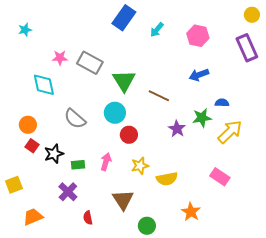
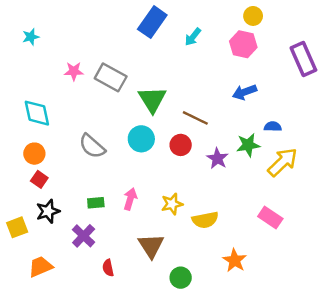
yellow circle: (252, 15) -> (253, 16), moved
cyan diamond: (44, 85) -> (37, 113), moved
red circle: (129, 135) -> (181, 145), moved
black star: (54, 154) -> (48, 211), moved

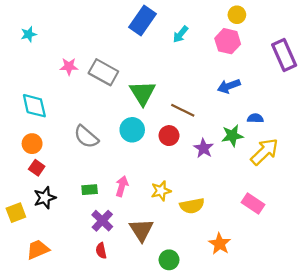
purple cross: (84, 236) -> (102, 221), moved

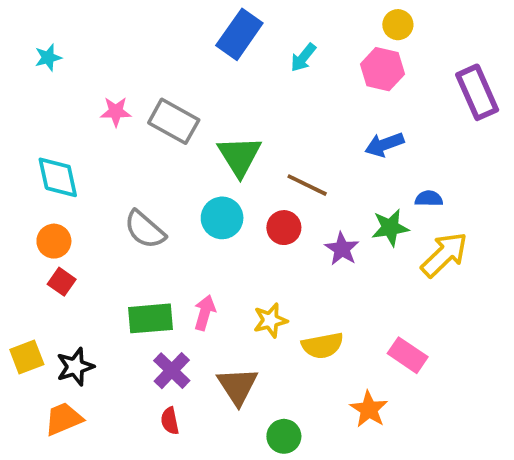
green rectangle: (90, 190) -> (151, 318), size x1.6
black star: (45, 198) -> (75, 367), moved
pink rectangle: (253, 203) -> (408, 355), moved

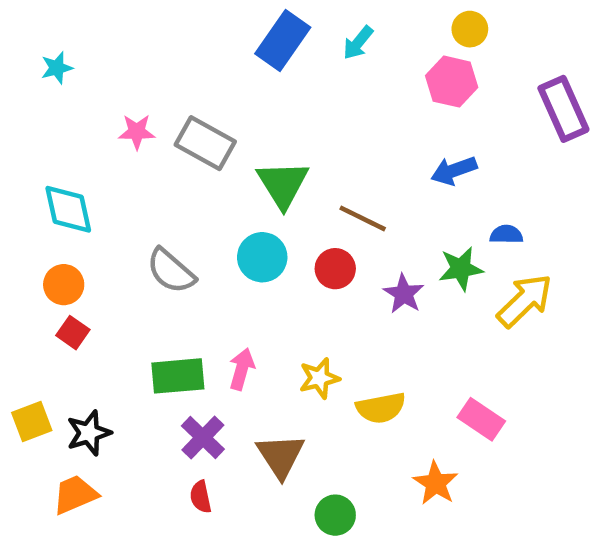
cyan arrow: (303, 58) -> (358, 43), moved

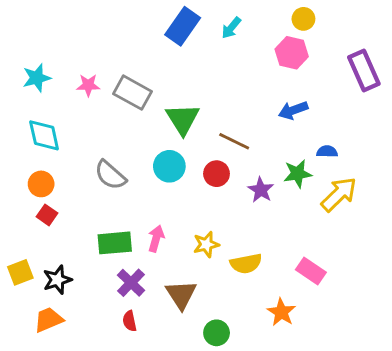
cyan star: (57, 68) -> (37, 78), moved, size x1.4

